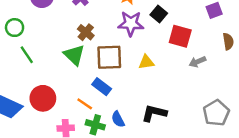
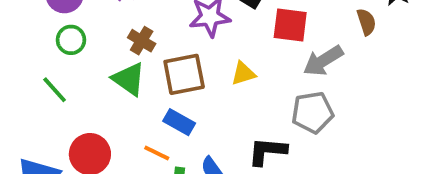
green circle: (15, 28) -> (71, 40), moved
gray arrow: (198, 62) -> (323, 61), size x1.5
gray pentagon: (216, 113) -> (313, 112), moved, turned 30

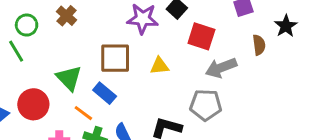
green circle: (71, 40) -> (27, 25), moved
brown cross: (142, 41) -> (67, 16), moved
green triangle: (129, 79) -> (69, 78), moved

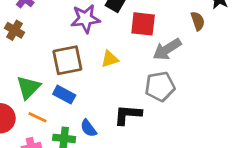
green triangle: (69, 78) -> (28, 87), turned 40
orange line: (83, 113) -> (37, 117), moved

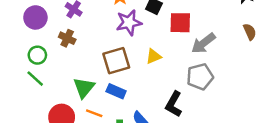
brown semicircle: (198, 21) -> (250, 32), moved
black L-shape: (128, 115) -> (174, 104), turned -60

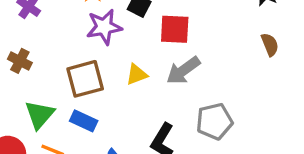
brown cross: (67, 38) -> (20, 61), moved
gray arrow: (203, 43) -> (183, 70), moved
gray pentagon: (200, 77) -> (214, 121), moved

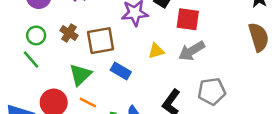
brown semicircle: (270, 45) -> (259, 37), size x1.6
brown square: (85, 79) -> (101, 41), moved
blue rectangle: (84, 121) -> (121, 71), moved

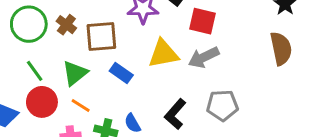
green circle: (36, 35) -> (29, 24), size x1.6
yellow triangle: (156, 51) -> (163, 54), size x1.6
green line: (31, 59) -> (35, 71), moved

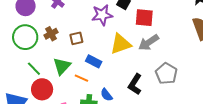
brown cross: (66, 25) -> (51, 34), turned 32
brown square: (101, 37) -> (76, 38), size x0.6
orange line: (81, 105) -> (81, 78), moved
gray pentagon: (222, 105) -> (166, 74), turned -30

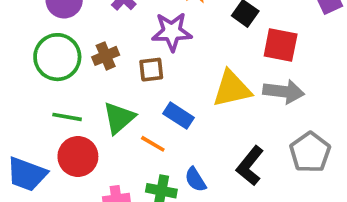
purple star: (102, 15) -> (172, 32), moved
gray arrow: (149, 42) -> (284, 92), turned -145
green line: (34, 69) -> (67, 117), turned -42

